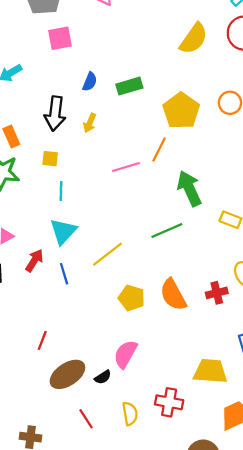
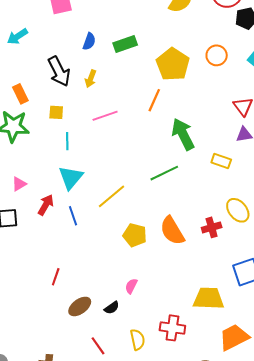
black arrow: (55, 114) -> (59, 71), turned -32
pink line: (126, 167) -> (105, 116), moved
pink semicircle: (125, 354) -> (131, 286), size x0.6
brown ellipse: (67, 374) -> (80, 306), size x0.7

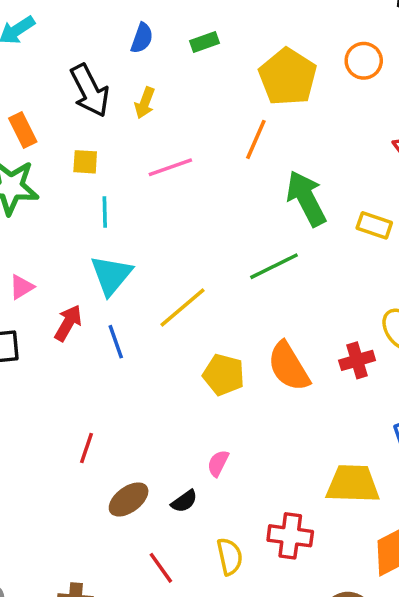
green rectangle: (125, 44) -> (204, 42), size x0.7
yellow rectangle: (221, 161) -> (374, 225), moved

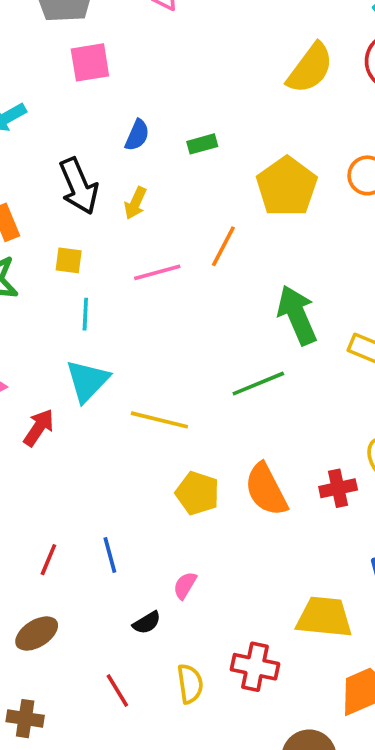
orange line: (256, 139) -> (223, 246), moved
yellow line: (182, 308) -> (159, 420), turned 50
blue line: (116, 342) -> (110, 555), moved
brown ellipse: (129, 499) -> (37, 634), moved

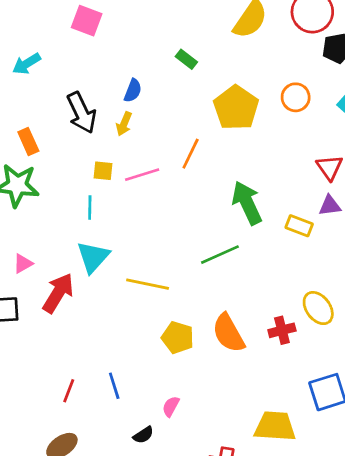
pink square: (90, 62) -> (87, 21), turned 32
blue semicircle: (137, 135) -> (133, 91), moved
green rectangle: (202, 144) -> (186, 59), moved, turned 55
yellow square: (69, 260) -> (103, 171), moved
red arrow: (39, 428) -> (58, 293), size x1.4

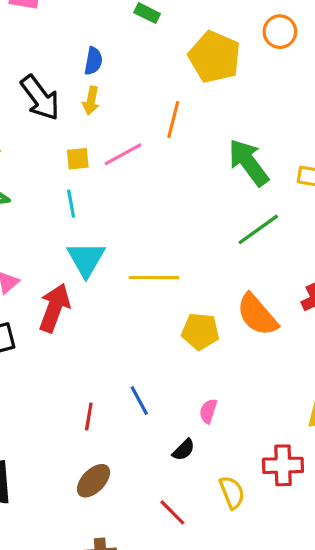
green line: (220, 255) -> (258, 229), moved

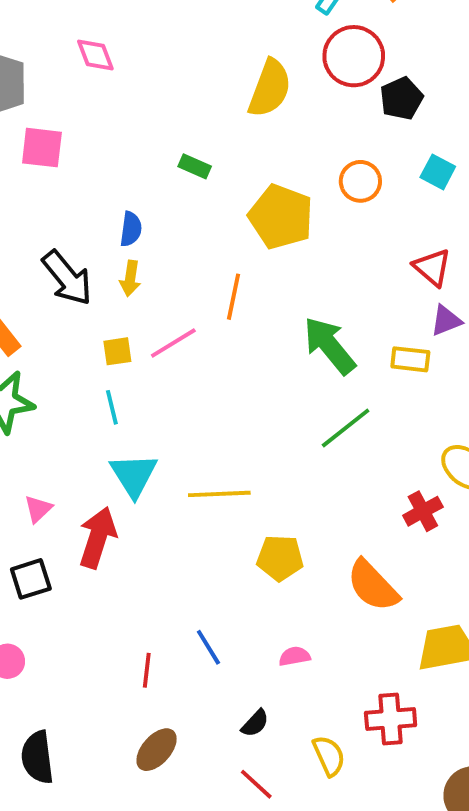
orange semicircle: (257, 315) -> (373, 586), moved
pink semicircle: (208, 411) -> (295, 656), turned 65
black semicircle: (184, 450) -> (255, 723), moved

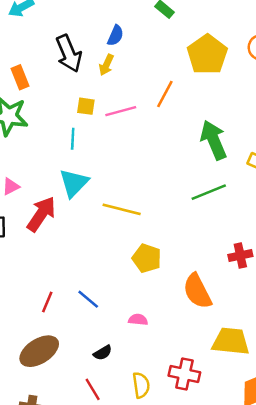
blue line: (208, 647) -> (88, 299), turned -35
brown ellipse: (157, 750) -> (39, 351), size x1.4

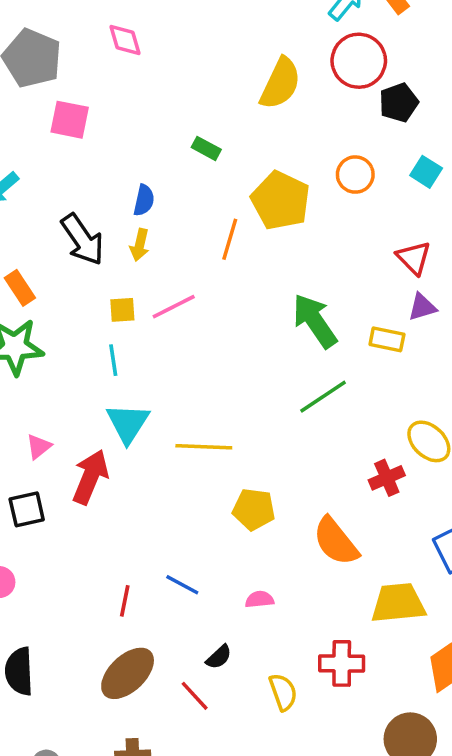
orange line: (165, 94) -> (230, 239), moved
red line: (93, 389) -> (195, 696), moved

